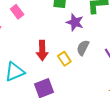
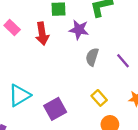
red arrow: (42, 51) -> (42, 34), moved
yellow rectangle: (64, 59) -> (99, 98), moved

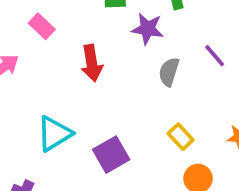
red arrow: (42, 34) -> (92, 63), moved
purple line: (123, 61) -> (215, 56), moved

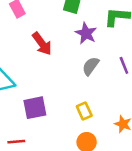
red arrow: (92, 63) -> (42, 44), turned -45

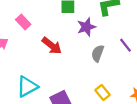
purple star: (86, 33) -> (86, 27), turned -30

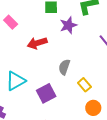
red arrow: (52, 46) -> (37, 43), turned 126
gray semicircle: (98, 53) -> (64, 67), moved

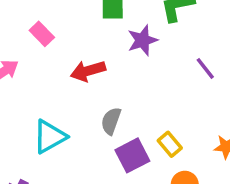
gray semicircle: (64, 67) -> (111, 121), moved
purple square: (46, 93) -> (132, 155), moved

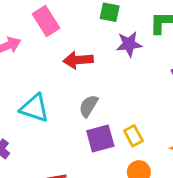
pink rectangle: (42, 34) -> (46, 21), size x1.4
cyan triangle: (50, 137) -> (34, 108), turned 36

